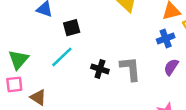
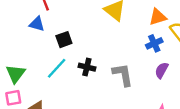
black cross: (100, 69) -> (87, 67), moved

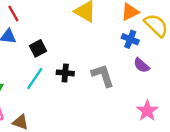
blue cross: (154, 43) -> (130, 39), turned -35
purple semicircle: (162, 70) -> (141, 65), turned -70

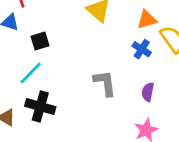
purple semicircle: (141, 65) -> (148, 92), moved, turned 49
black cross: (65, 73) -> (40, 107), moved, size x1.5

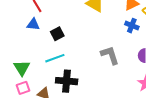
cyan line: (31, 73) -> (55, 58), turned 36

